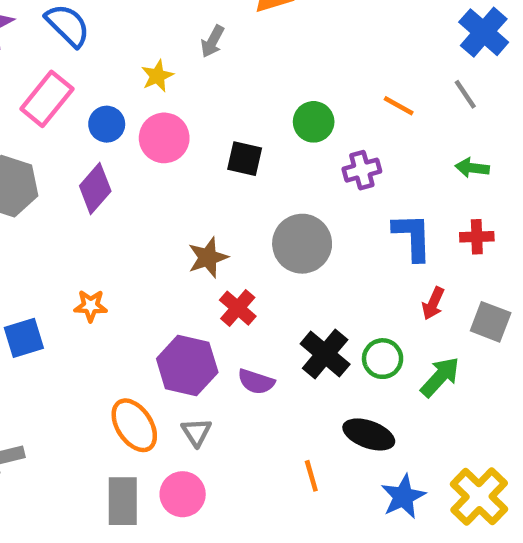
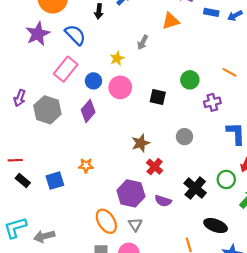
gray circle: (302, 244) -> (184, 137), size x0.6
green circle: (383, 359) -> (226, 179), moved

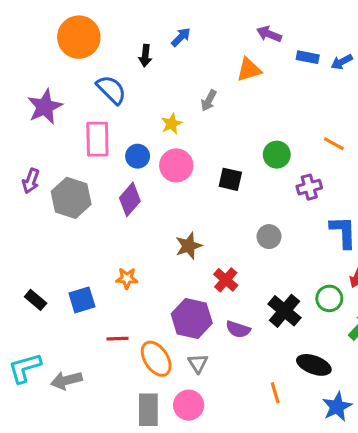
purple star: (38, 34) -> (45, 107), moved
pink rectangle: (66, 69) -> (97, 139), turned -40
brown star: (141, 143) -> (189, 246), moved
red line: (15, 160) -> (117, 339), moved

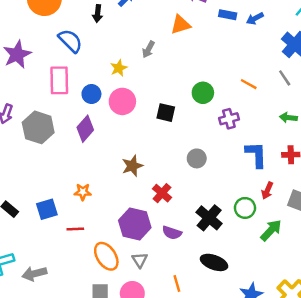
red line: (117, 339) -> (75, 229), moved
black ellipse: (314, 365) -> (214, 262), moved
orange line: (275, 393) -> (177, 284), moved

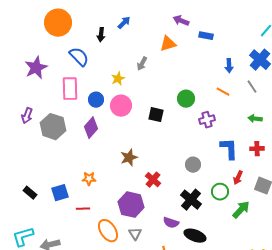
blue arrow: (255, 18) -> (229, 66), moved, turned -64
gray circle: (197, 158) -> (193, 165), moved
purple semicircle: (172, 233) -> (171, 223), moved

